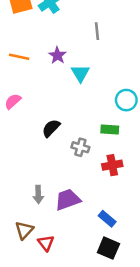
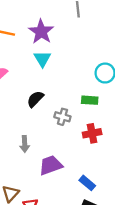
purple star: (57, 55) -> (41, 32), size x1.5
cyan triangle: (80, 73) -> (42, 59), moved
gray arrow: (38, 194) -> (25, 144), moved

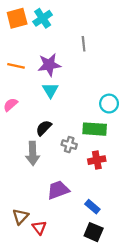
purple star: (41, 32) -> (49, 65), turned 30
green rectangle: (90, 100) -> (95, 129), size x1.5
gray arrow: (25, 144) -> (33, 153), moved, size x1.5

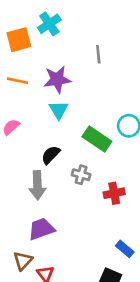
orange square: (17, 18) -> (19, 40), moved
green rectangle: (95, 129) -> (97, 139), moved, turned 30
purple trapezoid: (58, 190) -> (41, 229), moved
blue rectangle: (92, 207) -> (125, 249), moved

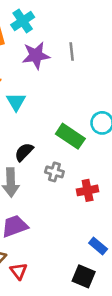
purple star: (57, 79) -> (36, 55), moved
cyan triangle: (59, 110) -> (16, 102), moved

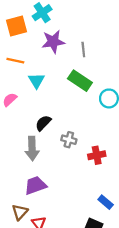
gray line: (72, 51) -> (83, 49), moved
green rectangle: (70, 136) -> (80, 81), moved

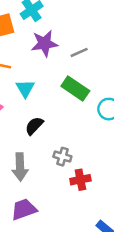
gray line: (83, 49) -> (79, 52), turned 72
black semicircle: (43, 123) -> (34, 126), moved
red cross: (97, 155) -> (80, 180), moved

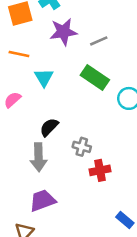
black semicircle: (34, 126) -> (49, 127), moved

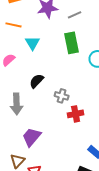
green rectangle: (95, 78) -> (72, 43), turned 45
gray arrow: (39, 157) -> (17, 104), moved
purple trapezoid: (43, 200) -> (32, 137), turned -30

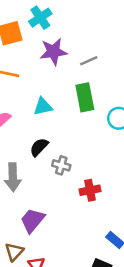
cyan triangle: (33, 43) -> (43, 107), moved, turned 49
gray cross: (62, 96) -> (61, 165), moved

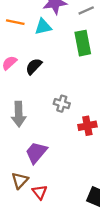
cyan triangle: (43, 107) -> (43, 27), moved
black semicircle: (39, 147) -> (34, 66), moved

